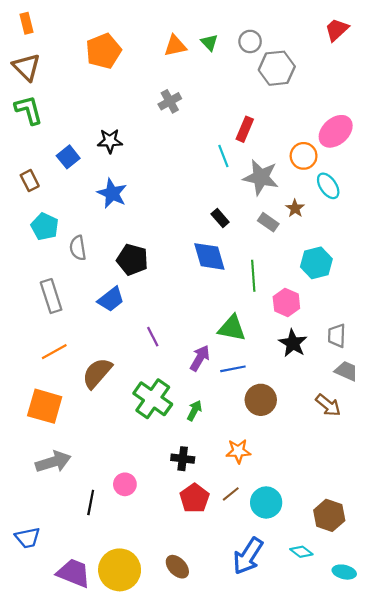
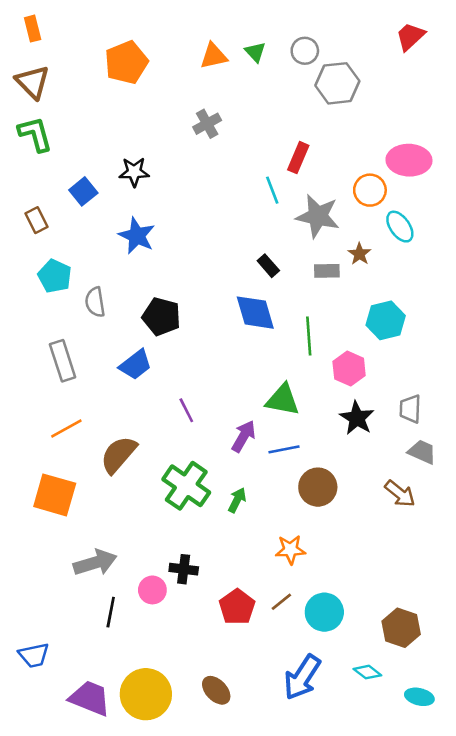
pink ellipse: (336, 131) -> (409, 160), turned 44
gray rectangle: (268, 222) -> (327, 271), turned -36
black cross: (183, 459) -> (184, 569), moved
gray arrow: (53, 462) -> (95, 563), moved

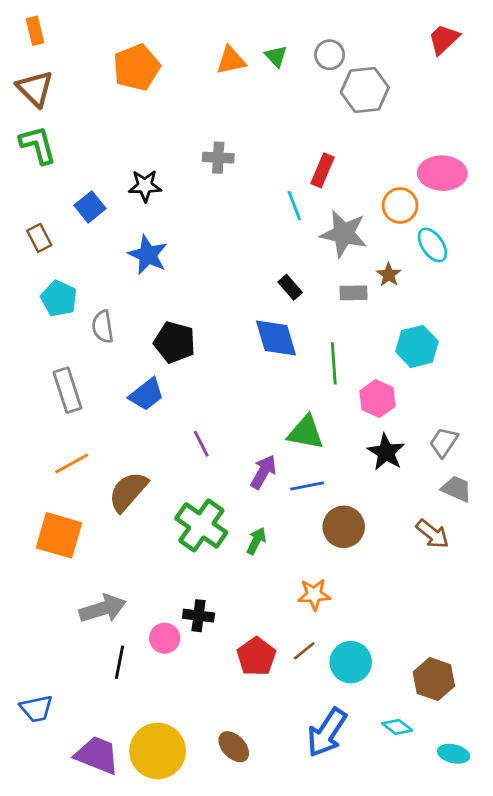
gray cross: (207, 124) -> (218, 158), moved, turned 32
gray trapezoid: (410, 409) -> (444, 442), turned 32

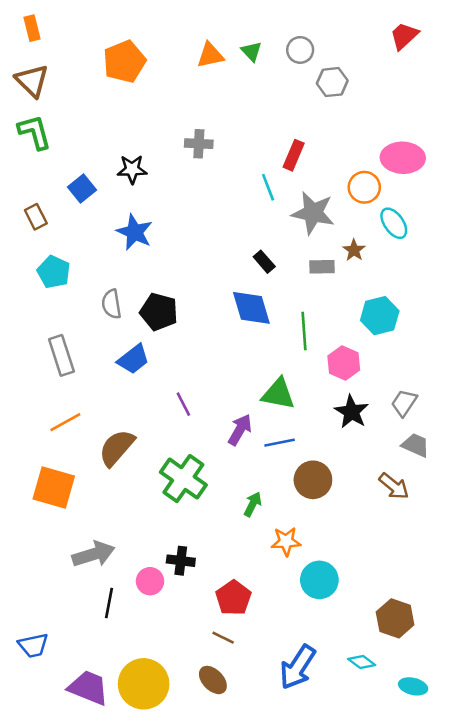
gray hexagon: (365, 90) -> (332, 82), size x0.7
gray semicircle: (103, 327) -> (112, 304), moved
green arrow: (256, 541) -> (253, 504), moved
brown line: (304, 651) -> (223, 638), moved, turned 65
cyan circle: (351, 662) -> (319, 580), moved

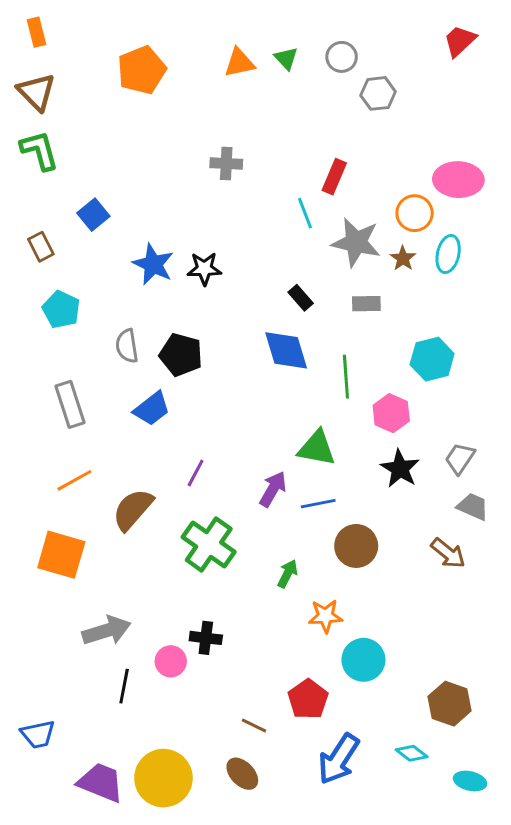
black star: (132, 169) -> (204, 269), moved
cyan ellipse: (394, 223) -> (448, 254), turned 48
brown star: (354, 250) -> (403, 258), moved
purple line: (183, 404) -> (196, 473), moved, turned 55
red pentagon: (233, 598) -> (308, 699), moved

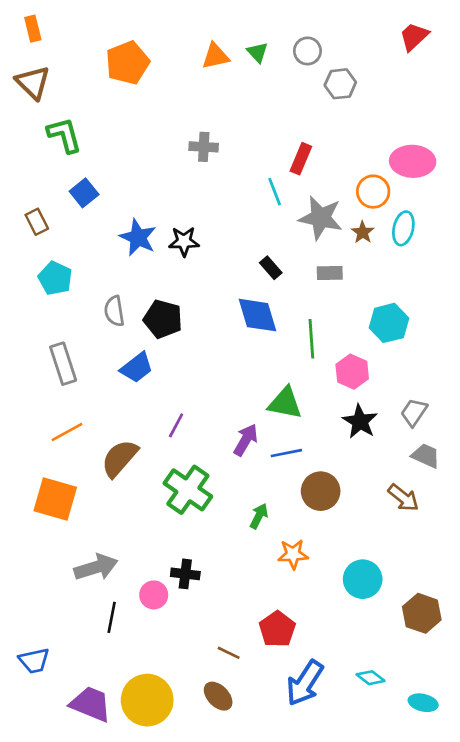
green L-shape: (39, 150) -> (64, 135), moved
cyan circle: (363, 660) -> (363, 579), moved
brown hexagon: (450, 704) -> (422, 613), moved

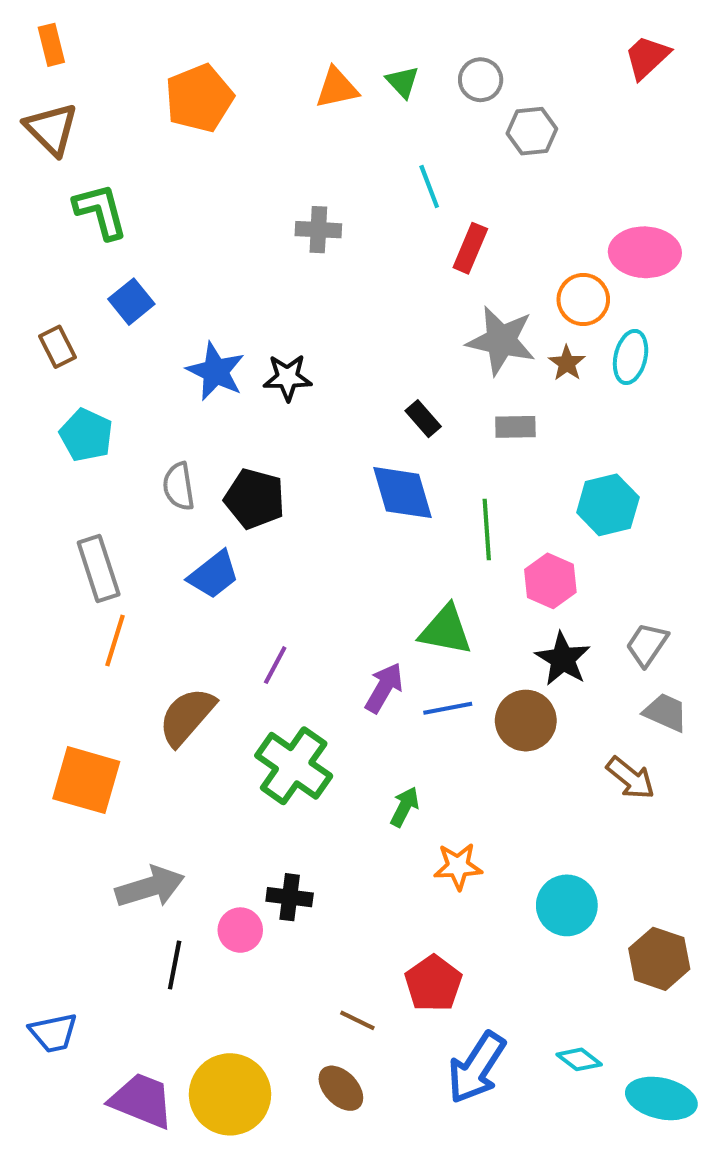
cyan line: (275, 192) -> (429, 187), moved
orange line: (67, 432) -> (115, 640), moved, turned -44
brown circle: (321, 491) -> (526, 721), moved
cyan ellipse: (423, 703) -> (661, 1098), size x1.5

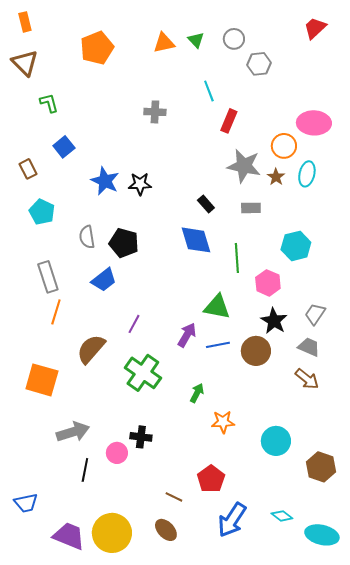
green L-shape: (101, 211) -> (49, 103), size x0.7
gray trapezoid: (665, 712) -> (309, 347), moved

